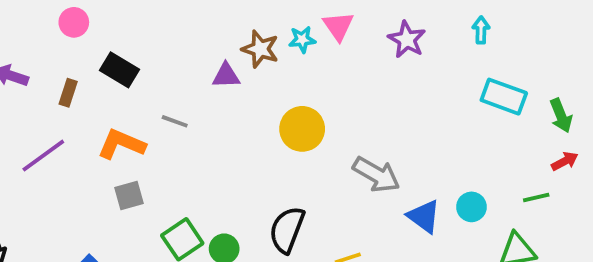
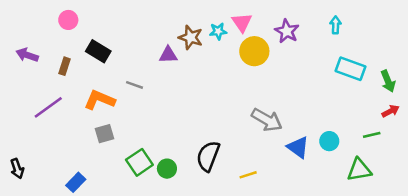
yellow circle: (302, 129) -> (254, 51), moved

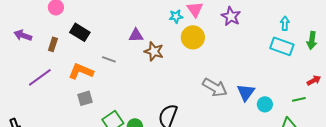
cyan arrow: (336, 25) -> (285, 23), moved
brown star: (191, 37) -> (154, 51), moved
yellow circle: (254, 51) -> (193, 37), moved
green arrow: (388, 81) -> (312, 40), moved, turned 30
blue triangle: (298, 147) -> (246, 92), moved, turned 30

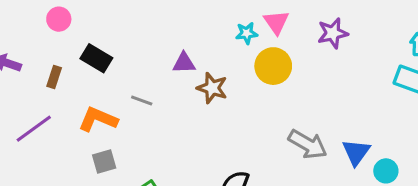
purple star: (231, 16) -> (333, 33), turned 30

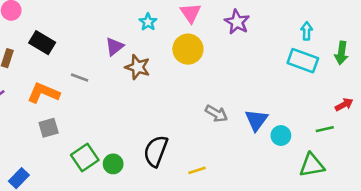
cyan star: (247, 33) -> (148, 22), moved, turned -30
purple star: (333, 33) -> (237, 22), turned -30
purple triangle: (184, 63) -> (114, 46), turned -36
gray arrow: (308, 144) -> (216, 114), size x0.7

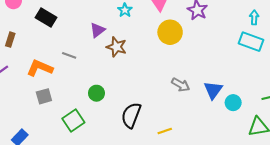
black rectangle: (42, 43) -> (46, 17), moved
yellow circle: (188, 49) -> (170, 32), moved
green circle: (113, 164) -> (96, 93), moved

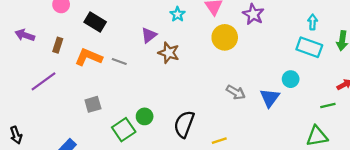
orange L-shape: (40, 68) -> (89, 57), moved
green circle: (96, 93) -> (145, 116), moved
cyan circle: (233, 103) -> (291, 79), moved

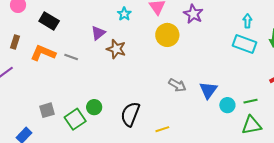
cyan circle: (291, 79) -> (227, 105), moved
gray square: (93, 104) -> (47, 110), moved
green line: (328, 105) -> (250, 101), moved

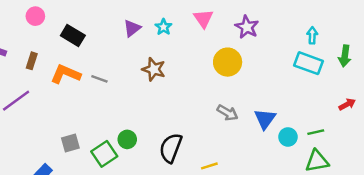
purple triangle: (98, 33) -> (132, 28), moved
yellow circle: (167, 35) -> (228, 62), moved

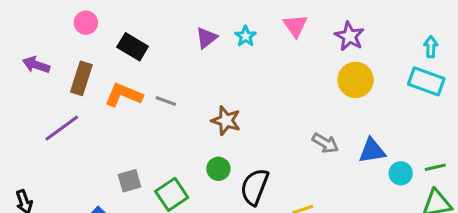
brown rectangle: (32, 61) -> (81, 78), size x1.5
yellow circle: (228, 62) -> (355, 80), moved
brown star: (154, 69) -> (226, 121), moved
blue triangle: (265, 119) -> (372, 151), turned 45
green circle: (127, 139) -> (218, 169), moved

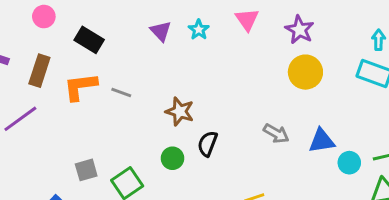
purple triangle: (206, 38) -> (161, 31), turned -35
orange L-shape: (124, 95) -> (80, 87), turned -30
black semicircle: (255, 187) -> (208, 144), moved, size x0.7

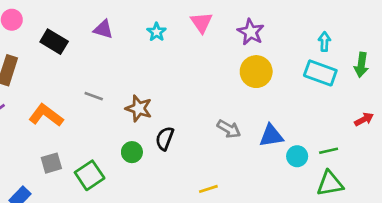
purple triangle: (161, 31) -> (103, 29), moved, turned -30
orange L-shape: (80, 87) -> (46, 115), moved, turned 44
gray line: (121, 93) -> (94, 96), moved

